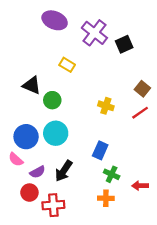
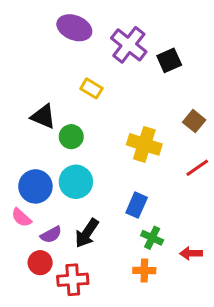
yellow cross: (106, 106) -> (144, 144), size x1.5
red line: (140, 113) -> (197, 168), moved

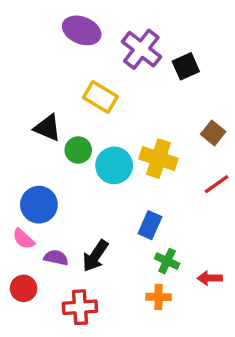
yellow rectangle: (91, 88) -> (100, 97), size x1.4
cyan circle: (76, 182) -> (114, 165), moved
purple semicircle: (51, 235) -> (56, 258), turned -140
red circle: (40, 263) -> (24, 288), moved

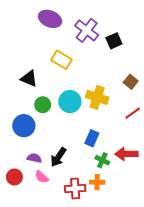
green circle: (78, 150) -> (43, 105), moved
pink semicircle: (24, 239) -> (42, 177), moved
red arrow: (210, 278) -> (126, 154), moved, size x1.5
red cross: (80, 307) -> (75, 189), moved

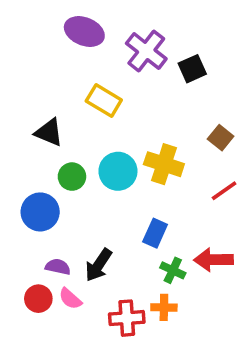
red circle: (14, 177) -> (38, 299), moved

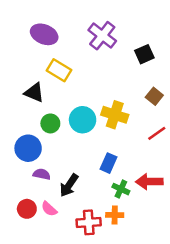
purple ellipse: (84, 32) -> (44, 34), moved
black square: (192, 69) -> (144, 54), moved
yellow rectangle: (104, 101) -> (59, 70), moved
purple semicircle: (58, 267) -> (42, 174), moved

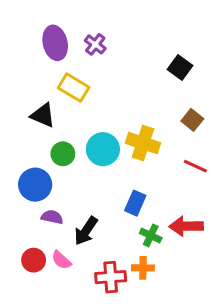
purple ellipse: (44, 34) -> (55, 43), turned 55
purple cross: (102, 36) -> (95, 44), moved, size x0.6
black square: (144, 54) -> (180, 68), turned -30
red line: (157, 133) -> (195, 166), turned 60

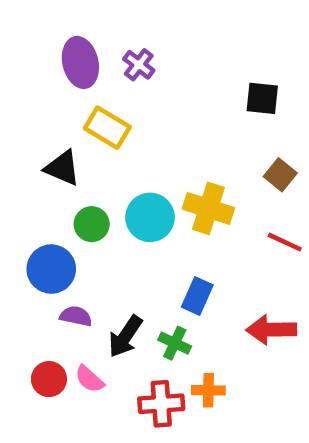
black square: (180, 68) -> (262, 98), turned -30
green cross: (151, 235) -> (175, 343), moved

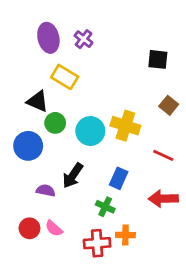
green circle: (92, 224) -> (55, 123), moved
red line: (285, 242) -> (163, 155), moved
blue circle: (51, 269) -> (28, 146), moved
black arrow: (125, 336) -> (73, 176), moved

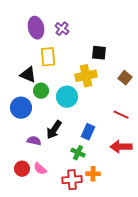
black square: (158, 59) -> (99, 53), moved
yellow rectangle: (65, 77) -> (48, 57), turned 54
yellow cross: (125, 126) -> (86, 76), moved, turned -30

